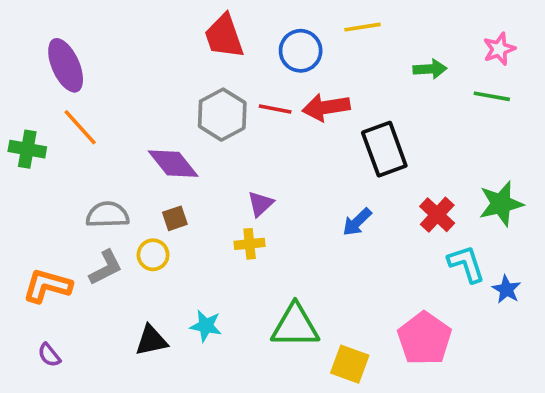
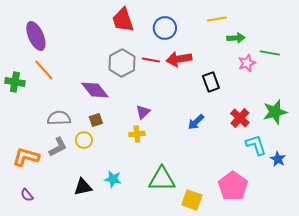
yellow line: (363, 27) -> (217, 19), moved
pink star: (499, 49) -> (247, 63), moved
black rectangle: (384, 149) -> (211, 82), size x0.7

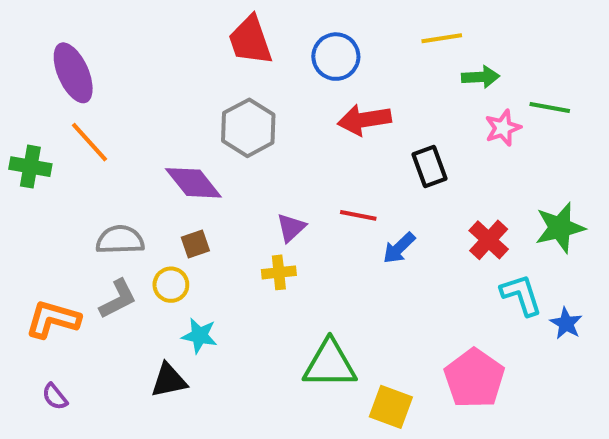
red line: (151, 60) -> (358, 215), moved
cyan star: (113, 179) -> (199, 336), moved

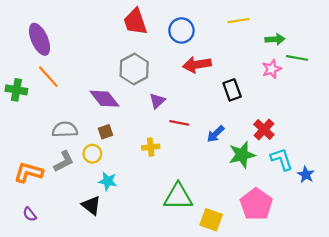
green arrow: (480, 77) -> (275, 39), moved
red line: (358, 215) -> (179, 123), moved
purple triangle: (291, 228) -> (157, 101), moved
green star: (560, 228) -> (242, 155), moved
black triangle: (169, 380) -> (91, 205), turned 50

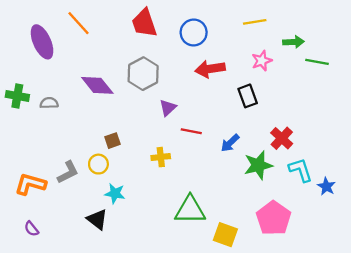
pink star: (272, 69) -> (262, 61), moved
orange line: (48, 77) -> (78, 23), moved
purple diamond: (104, 99) -> (97, 85), moved
gray semicircle: (65, 130) -> (49, 103), moved, size x0.7

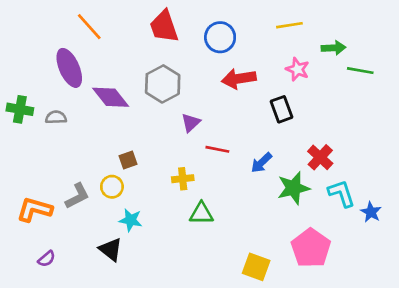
purple ellipse: (42, 42) -> (69, 68), moved
pink star: (262, 61) -> (297, 69), turned -30
green triangle: (190, 210) -> (201, 213), moved, size x0.7
purple semicircle: (31, 229) -> (47, 259), moved, turned -91

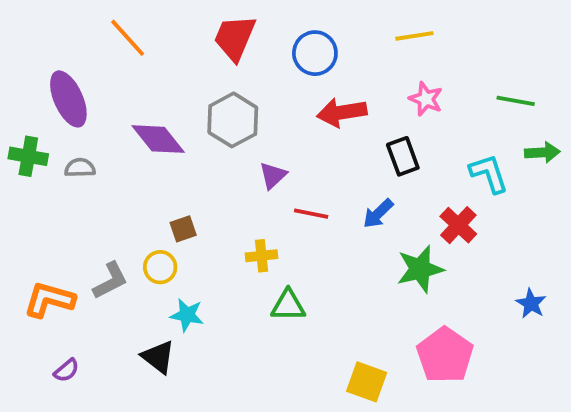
red trapezoid: (164, 27) -> (235, 38), turned 42
green arrow: (334, 48) -> (542, 152), moved
purple ellipse: (69, 68) -> (68, 99), moved
blue arrow: (261, 163) -> (378, 214), moved
cyan L-shape: (342, 193) -> (489, 174), moved

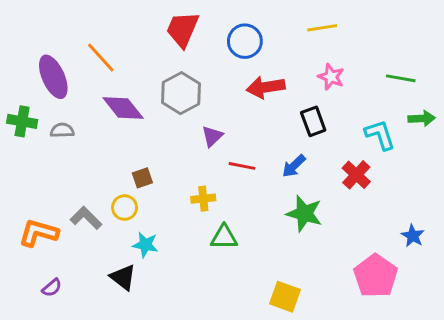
orange line: (128, 38) -> (101, 58), moved
green star: (420, 269) -> (304, 213), moved, turned 30
gray L-shape: (110, 281) -> (86, 218), turned -108
pink pentagon: (445, 355) -> (376, 276), moved

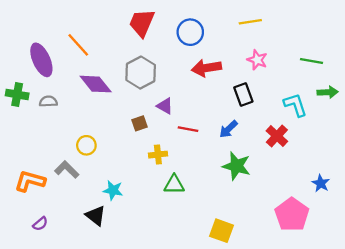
purple triangle: (212, 136) -> (165, 106), turned -48
brown square: (142, 178) -> (140, 123), moved
yellow circle: (125, 208) -> (86, 145), moved

